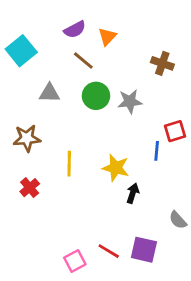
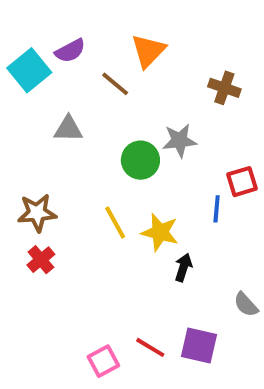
purple semicircle: (75, 30) -> (70, 51), moved
orange triangle: (107, 37) -> (148, 51), size x1.4
green circle: (96, 96) -> (140, 160), moved
brown star: (27, 138) -> (37, 213), moved
yellow line: (69, 164) -> (115, 223), moved, turned -30

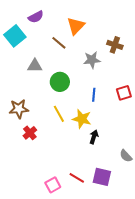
purple semicircle: (70, 51) -> (36, 17), moved
gray star: (180, 141) -> (92, 60), moved
green circle: (140, 160) -> (60, 82), moved
blue line: (217, 209) -> (94, 95), moved
red cross: (41, 260) -> (30, 133), moved

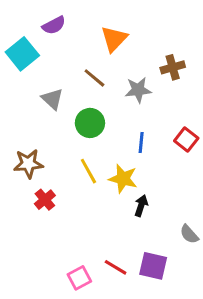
brown line: (59, 43) -> (94, 78), moved
brown cross: (115, 45) -> (173, 67), turned -35
gray triangle: (35, 66) -> (52, 99), turned 42
red square: (124, 93) -> (186, 140), turned -35

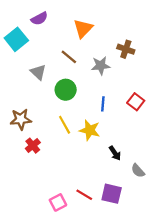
brown cross: (173, 67) -> (126, 49), turned 35
black arrow: (141, 206) -> (115, 153), moved, turned 128

